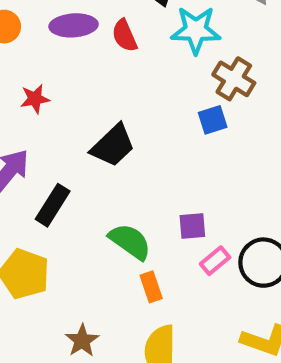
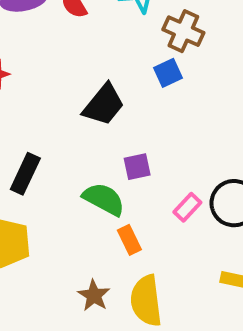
black trapezoid: (113, 146) -> (104, 105), moved
purple square: (192, 226) -> (137, 167), moved
brown star: (82, 341) -> (94, 295), moved

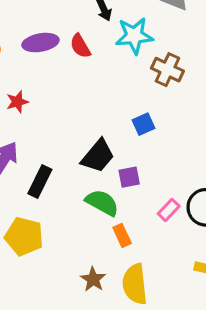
blue square: (168, 73) -> (143, 124), moved
black trapezoid: (104, 105) -> (98, 156), moved

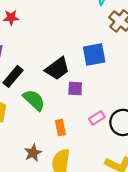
blue square: (143, 124) -> (94, 54), size x1.5
green semicircle: (102, 203) -> (34, 100), moved

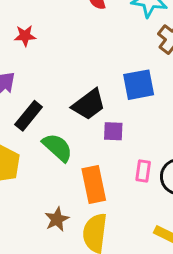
pink rectangle: (97, 118) -> (143, 171), turned -49
orange rectangle: (60, 128) -> (94, 184), size x1.6

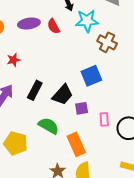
black rectangle: (29, 116) -> (35, 90), moved
pink rectangle: (143, 171) -> (104, 119), moved

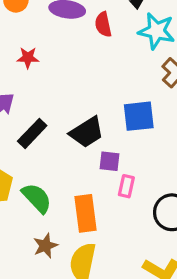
black rectangle: (35, 90) -> (32, 133), moved
pink rectangle: (104, 119) -> (126, 186), moved
green semicircle: (49, 126) -> (37, 198), moved

